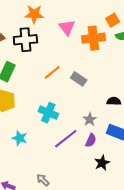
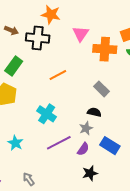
gray rectangle: (79, 79) -> (101, 89), moved
black semicircle: (114, 101) -> (94, 112), moved
cyan star: (20, 138) -> (15, 143), moved

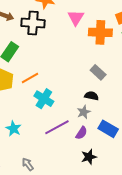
orange line: (58, 75) -> (30, 78), moved

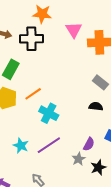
gray star: (84, 112) -> (79, 159), moved
purple line: (57, 127) -> (49, 145), moved

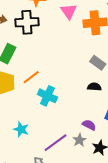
purple semicircle: (89, 144) -> (89, 125), turned -88
purple line: (49, 145) -> (55, 143), moved

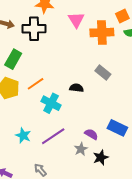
black semicircle: (94, 87) -> (76, 88), moved
purple line: (55, 143) -> (53, 136), moved

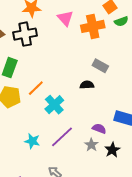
black semicircle: (76, 88) -> (87, 85), moved
cyan cross: (51, 103) -> (54, 105), turned 30

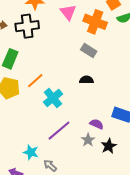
orange cross: (93, 26) -> (95, 22), turned 30
gray rectangle: (100, 66) -> (89, 50), moved
cyan star: (32, 141) -> (31, 152), moved

